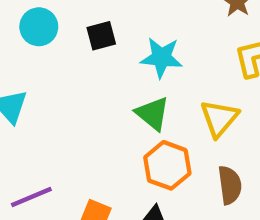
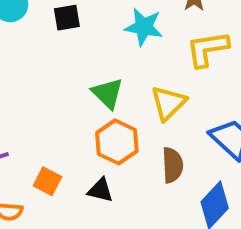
cyan star: (161, 58) -> (144, 27), moved

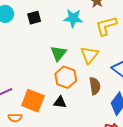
green triangle: (108, 93) -> (58, 53), turned 30
orange square: (47, 181) -> (33, 101), size x1.6

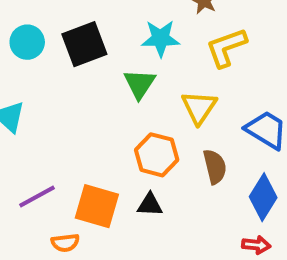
black square: (34, 18) -> (84, 44), size x1.6
green triangle: (58, 53) -> (140, 84), moved

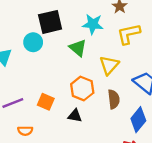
cyan circle: (27, 42) -> (33, 42), moved
green triangle: (140, 84) -> (78, 48), turned -30
orange square: (97, 206) -> (46, 102), moved, size x0.7

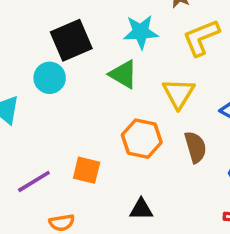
black triangle: (75, 116) -> (141, 209), moved

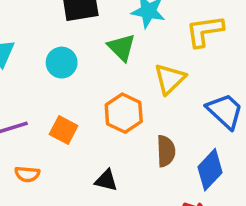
cyan circle: (50, 78) -> (62, 63), moved
brown semicircle: (195, 147) -> (166, 151), moved

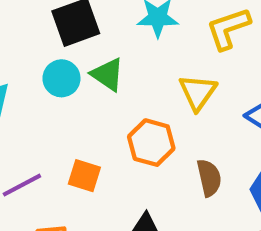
green triangle: (122, 47) -> (108, 74), moved
cyan circle: (62, 63) -> (61, 78), moved

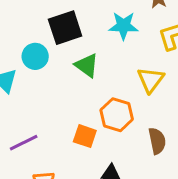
cyan circle: (61, 78) -> (35, 56), moved
orange square: (84, 176) -> (85, 136), moved

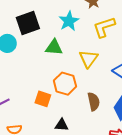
cyan star: (123, 26) -> (69, 21), turned -30
green triangle: (87, 65) -> (54, 47), moved, turned -30

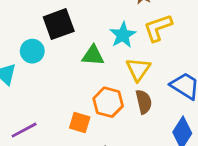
cyan star: (69, 21) -> (123, 35), moved
brown semicircle: (94, 102) -> (144, 102), moved

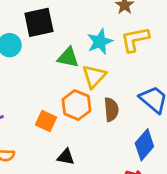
yellow triangle: (138, 69) -> (94, 76), moved

